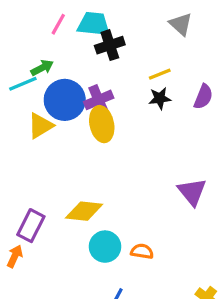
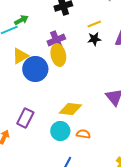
blue circle: (65, 100) -> (35, 69), moved
yellow diamond: (84, 211) -> (70, 109), moved
purple rectangle: (31, 226) -> (25, 118), moved

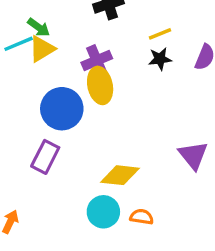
green arrow: (21, 20) -> (39, 27), turned 64
yellow triangle: (20, 56) -> (42, 49), moved
purple rectangle: (25, 118) -> (45, 157), moved

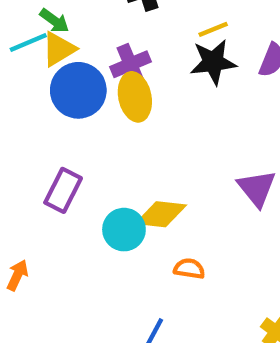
black star: (160, 59) -> (213, 62), size x1.5
blue circle: (62, 109) -> (78, 90), moved
cyan circle: (103, 212) -> (124, 230), moved

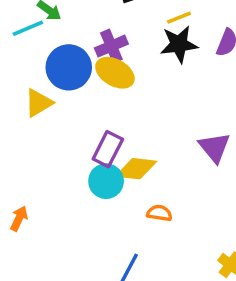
yellow triangle: (59, 49) -> (39, 103), moved
yellow ellipse: (135, 97) -> (115, 73), turned -48
purple rectangle: (63, 190) -> (108, 149), moved

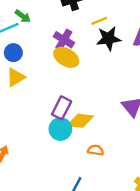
yellow line: (179, 18) -> (99, 21), moved
purple cross: (111, 46) -> (64, 40), turned -36
blue circle: (69, 67) -> (13, 53), moved, size x0.6

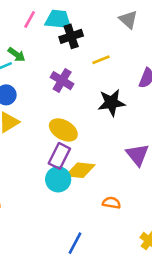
black star: (109, 39) -> (111, 103), moved
yellow ellipse: (66, 57) -> (63, 130), moved
orange semicircle: (96, 150) -> (111, 203), moved

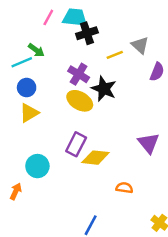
gray triangle: (128, 19) -> (140, 45), moved
black star: (111, 103) -> (104, 89), moved, turned 30
yellow ellipse: (63, 130) -> (80, 101), moved
cyan circle: (58, 179) -> (37, 166), moved

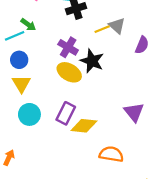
gray triangle: (140, 45) -> (117, 26), moved
yellow triangle: (29, 113) -> (21, 84), turned -30
cyan circle: (37, 166) -> (29, 114), moved
orange semicircle: (124, 188) -> (111, 154), size x1.5

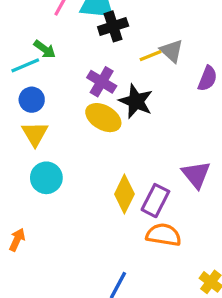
purple rectangle: (66, 113) -> (155, 201), moved
yellow diamond: (84, 126) -> (124, 194), turned -70

